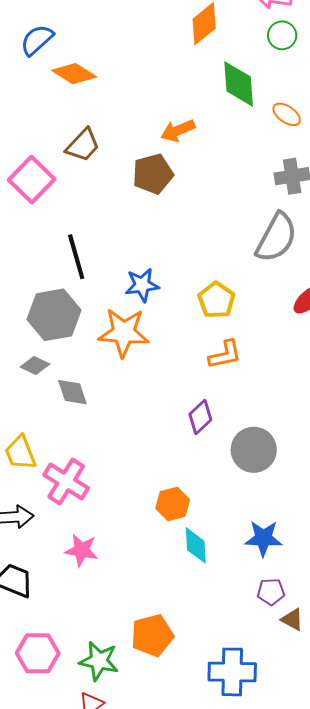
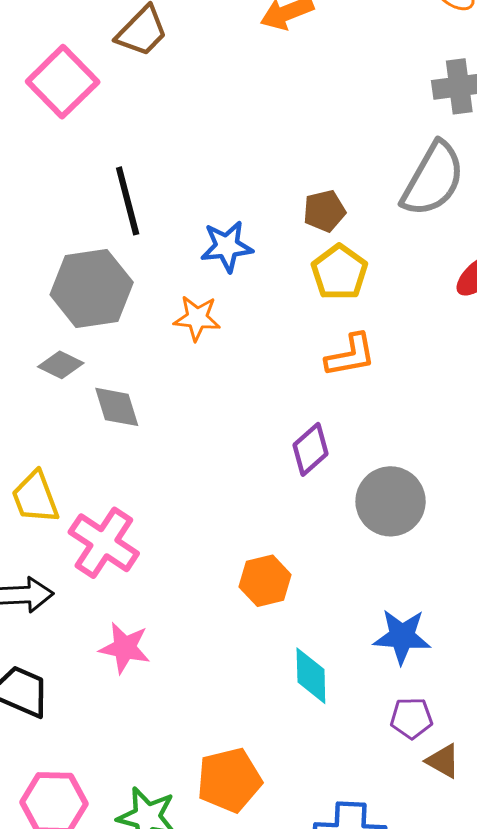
brown pentagon: (153, 174) -> (324, 211), moved, size x0.7
orange star: (124, 333) -> (197, 318), size x0.6
cyan diamond: (196, 545) -> (311, 676), moved

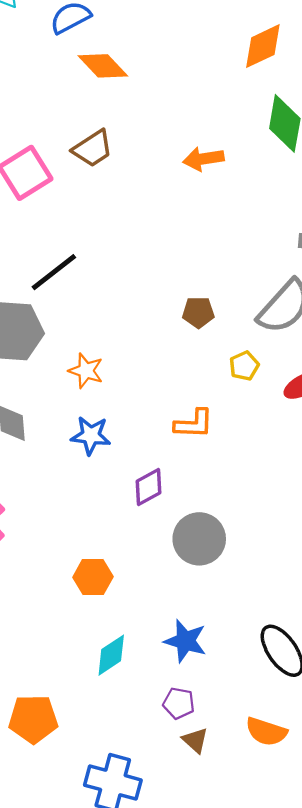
black line: (128, 201) -> (54, 272), turned 54
blue star: (227, 246) -> (91, 435), moved
yellow pentagon: (339, 272) -> (244, 366), moved, size x0.7
cyan diamond: (311, 676) -> (111, 655), turned 45

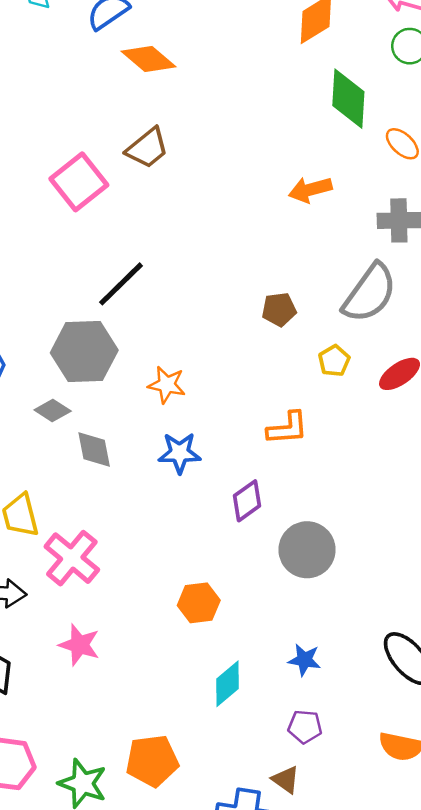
orange arrow: (203, 159) -> (310, 190), moved
blue star: (185, 641) -> (304, 660), size x0.7
brown triangle: (195, 740) -> (286, 780), moved

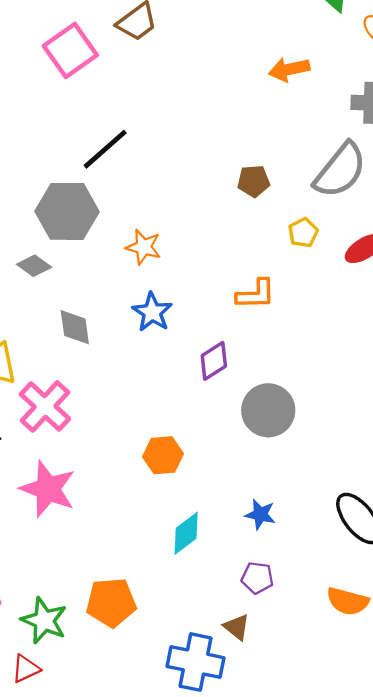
gray diamond: (94, 449) -> (75, 327), moved
blue star: (180, 453) -> (152, 312), turned 30
pink star: (79, 645) -> (48, 489), size x1.4

